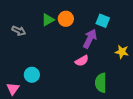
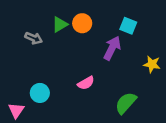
gray arrow: (19, 31) -> (34, 38), moved
pink semicircle: (82, 61) -> (86, 83), moved
green semicircle: (101, 83) -> (126, 103), turned 42

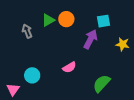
cyan square: (128, 26) -> (104, 21), turned -32
gray arrow: (34, 38) -> (27, 31), turned -136
yellow star: (152, 64) -> (123, 44), moved

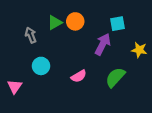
cyan circle: (32, 75) -> (41, 66), moved
green semicircle: (102, 83) -> (115, 77), moved
pink triangle: (13, 89) -> (15, 86), moved

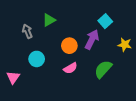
orange circle: (75, 21) -> (69, 46), moved
cyan square: (118, 24) -> (105, 21), turned -32

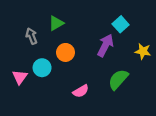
orange circle: (69, 46) -> (66, 52), moved
pink semicircle: (70, 68) -> (81, 91), moved
pink triangle: (13, 77) -> (20, 77), moved

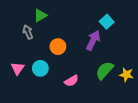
green triangle: (56, 23) -> (40, 15), moved
yellow star: (143, 51) -> (126, 75), moved
cyan circle: (42, 68) -> (40, 68), moved

